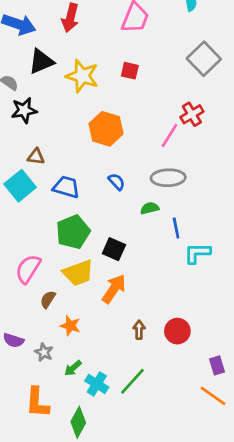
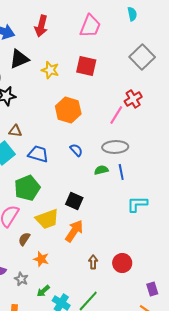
red square: (130, 71) -> (86, 66), size x1.5
yellow star: (82, 76) -> (50, 70), size x0.7
blue line: (176, 228) -> (121, 172), moved
green pentagon: (73, 232) -> (27, 188), moved

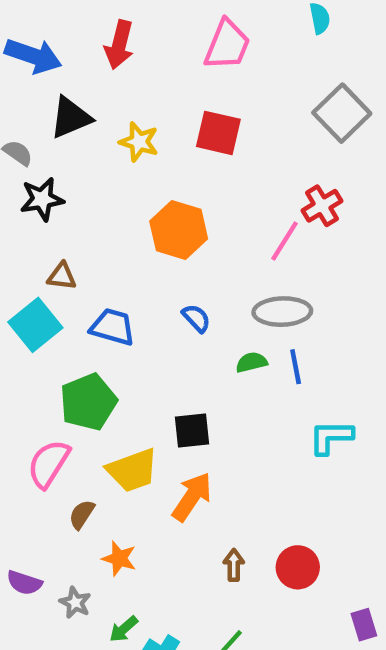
black square: (74, 201) -> (192, 431), turned -30

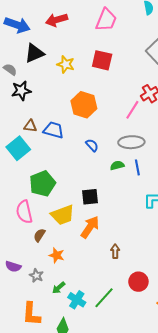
red arrow: (119, 45) -> (57, 20), turned 60
blue trapezoid: (113, 327) -> (54, 130), moved
pink semicircle: (49, 464) -> (24, 212), turned -45
brown arrow: (234, 565) -> (115, 251), moved
red circle: (298, 567) -> (138, 282), moved

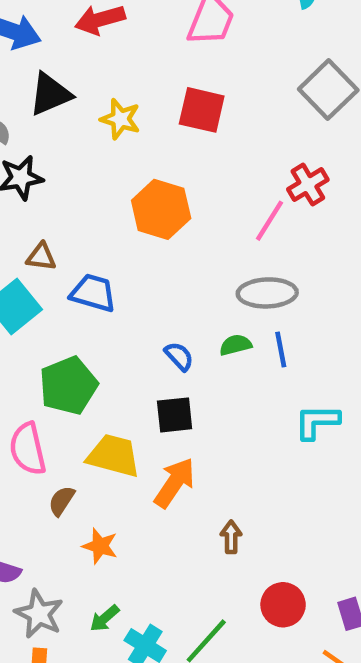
blue trapezoid: (54, 130) -> (93, 293), moved
blue semicircle: (92, 145) -> (179, 356), moved
yellow trapezoid: (63, 215) -> (114, 456), turned -145
gray star: (36, 276) -> (39, 614), moved, size x1.5

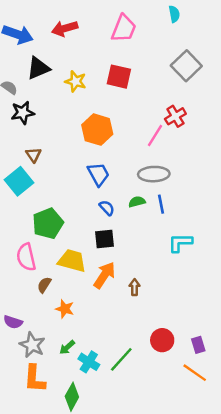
brown triangle: (41, 257) -> (33, 155), turned 49
blue trapezoid: (93, 293) -> (98, 174), moved, turned 45
brown arrow: (231, 537) -> (135, 287), moved

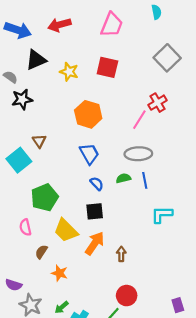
brown triangle: (33, 155) -> (39, 141), moved
pink semicircle: (26, 257) -> (25, 227), size x0.7
yellow trapezoid: (72, 261) -> (66, 230), turned -150
red circle: (162, 340) -> (127, 296), moved

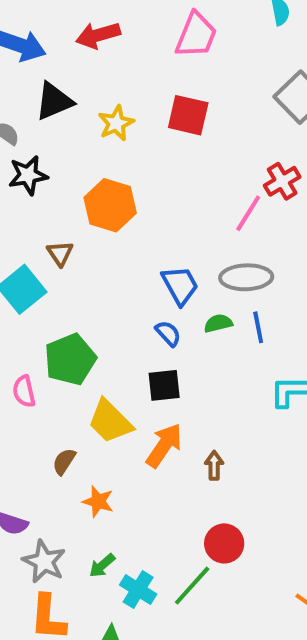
yellow star: (69, 72) -> (116, 123), turned 30
orange hexagon: (88, 114) -> (110, 205), moved
blue trapezoid: (89, 154) -> (180, 285), moved
pink semicircle: (25, 227) -> (24, 391), moved

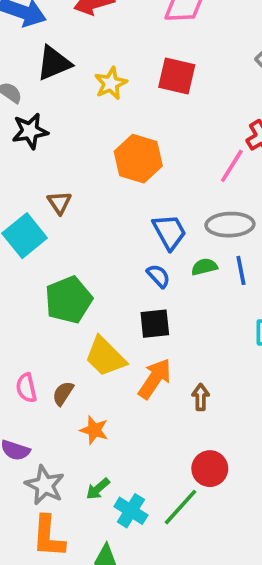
orange hexagon: (110, 205) -> (138, 159), moved
pink semicircle: (24, 391) -> (26, 388), moved

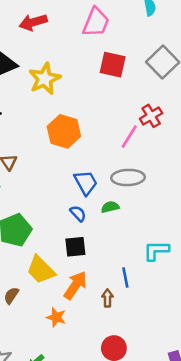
red square: (177, 76) -> (113, 65), moved
yellow star: (111, 83) -> (45, 79), size x1.4
blue line: (241, 270) -> (125, 278), moved
orange star: (94, 430) -> (56, 317), moved

